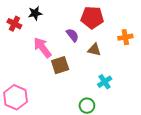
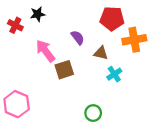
red pentagon: (92, 17) -> (112, 19), moved
orange cross: (125, 37) -> (134, 40), size x1.5
cyan cross: (105, 82) -> (114, 74), moved

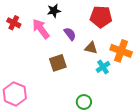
black star: (38, 14) -> (54, 11), moved
orange cross: (134, 40) -> (121, 51), moved, turned 30
pink arrow: (45, 51) -> (41, 29), moved

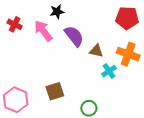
red pentagon: (101, 17) -> (127, 18), moved
purple semicircle: (70, 34) -> (74, 36), size x1.5
brown square: (58, 63) -> (55, 91), moved

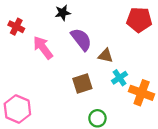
pink arrow: (43, 31) -> (43, 48), moved
orange cross: (128, 54) -> (142, 93), moved
brown square: (55, 91) -> (82, 84), moved

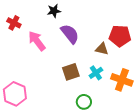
red pentagon: (139, 20) -> (120, 36), moved
brown triangle: (106, 56) -> (102, 49), moved
cyan cross: (119, 78) -> (96, 73), moved

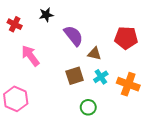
black star: (54, 11) -> (46, 15), moved
pink arrow: (37, 41) -> (30, 56), moved
brown triangle: (102, 49) -> (95, 54), moved

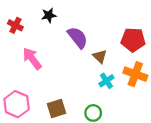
brown triangle: (95, 54) -> (100, 56), turned 32
brown square: (75, 76) -> (57, 109), moved
orange cross: (128, 84) -> (135, 74), moved

